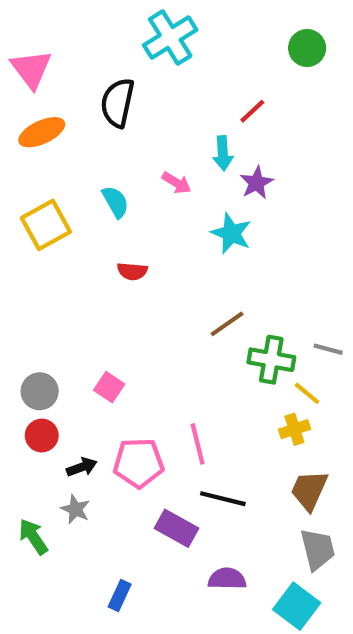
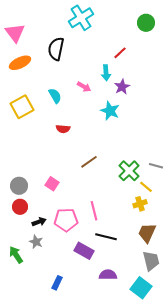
brown line: (227, 324) -> (89, 162), moved
green cross: (271, 360) -> (129, 171), turned 35

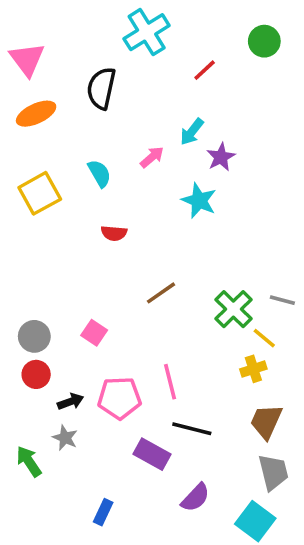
red line: (120, 53) -> (205, 70), moved
cyan arrow: (106, 73) -> (192, 132), turned 42
pink arrow: (84, 87) -> (152, 157), turned -72
purple semicircle: (108, 275) -> (195, 498), turned 132

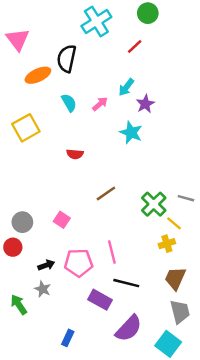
green circle: (264, 41) -> (148, 13), moved
orange ellipse: (36, 114) -> (38, 75), moved
cyan semicircle: (99, 173) -> (69, 103), moved
red circle: (36, 374) -> (13, 247), moved
purple semicircle: (195, 498) -> (129, 328), size x1.4

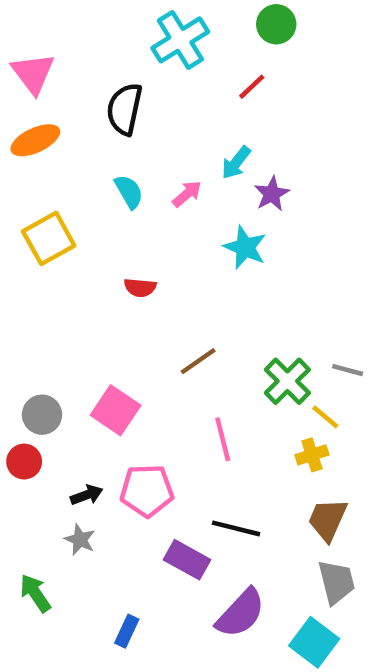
orange ellipse: (38, 75) -> (35, 140), moved
pink square: (62, 220) -> (116, 410), size x1.5
pink line: (112, 252) -> (223, 439), moved
green arrow: (19, 305) -> (35, 593), moved

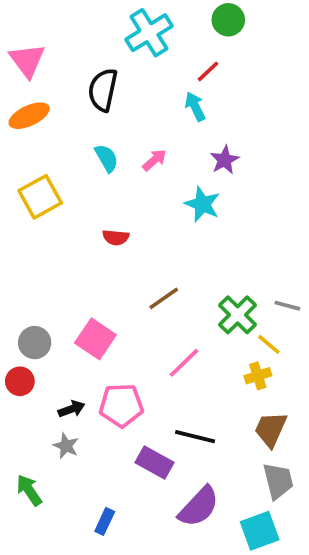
cyan arrow: (236, 163) -> (195, 106), moved, turned 116
pink line: (223, 439) -> (184, 363), turned 60
cyan square: (314, 642) -> (260, 531), turned 33

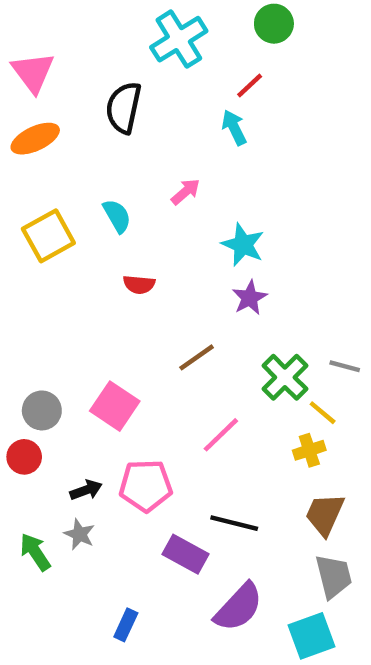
cyan semicircle: (107, 158) -> (117, 216), moved
purple star: (225, 160) -> (250, 298), moved
green arrow: (29, 490) -> (35, 552), moved

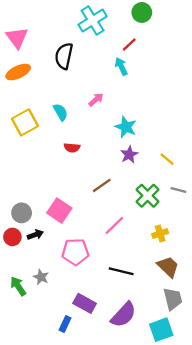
yellow line: (323, 413) -> (167, 159), moved
black arrow: (86, 490) -> (35, 235), moved
brown trapezoid: (325, 514) -> (168, 267), turned 110
purple rectangle: (186, 554) -> (85, 303), moved

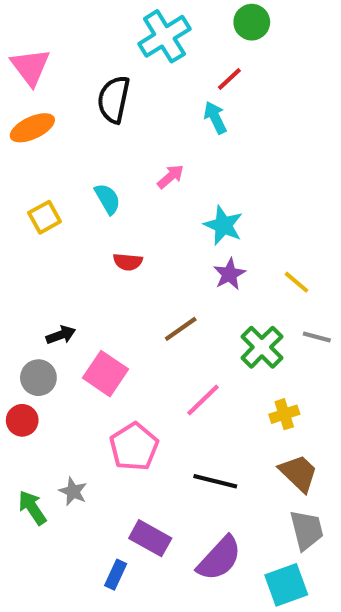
yellow square: (25, 122) -> (45, 217), size x0.7
black arrow: (35, 235) -> (61, 335), moved
pink pentagon: (75, 252) -> (134, 447), turned -30

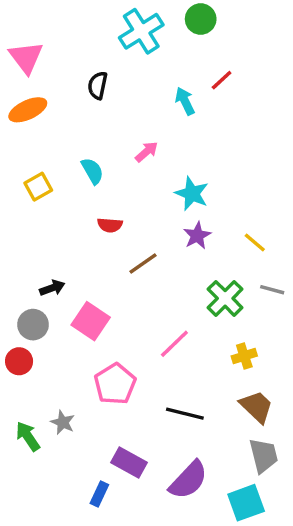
green circle: (252, 22) -> (201, 19), moved
red line: (229, 79) -> (222, 80), moved
black semicircle: (114, 99) -> (98, 85), size x0.7
brown line: (181, 329) -> (143, 263), moved

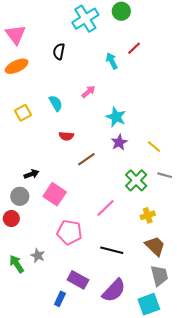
pink pentagon: (115, 384) -> (69, 232), turned -30

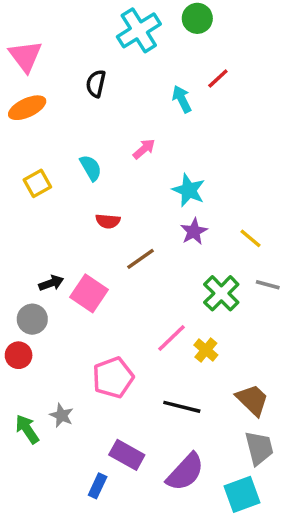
pink square: (55, 194) -> (89, 293), moved
yellow cross: (148, 215) -> (206, 350), moved, turned -32
pink pentagon: (69, 232) -> (113, 378), turned -30

